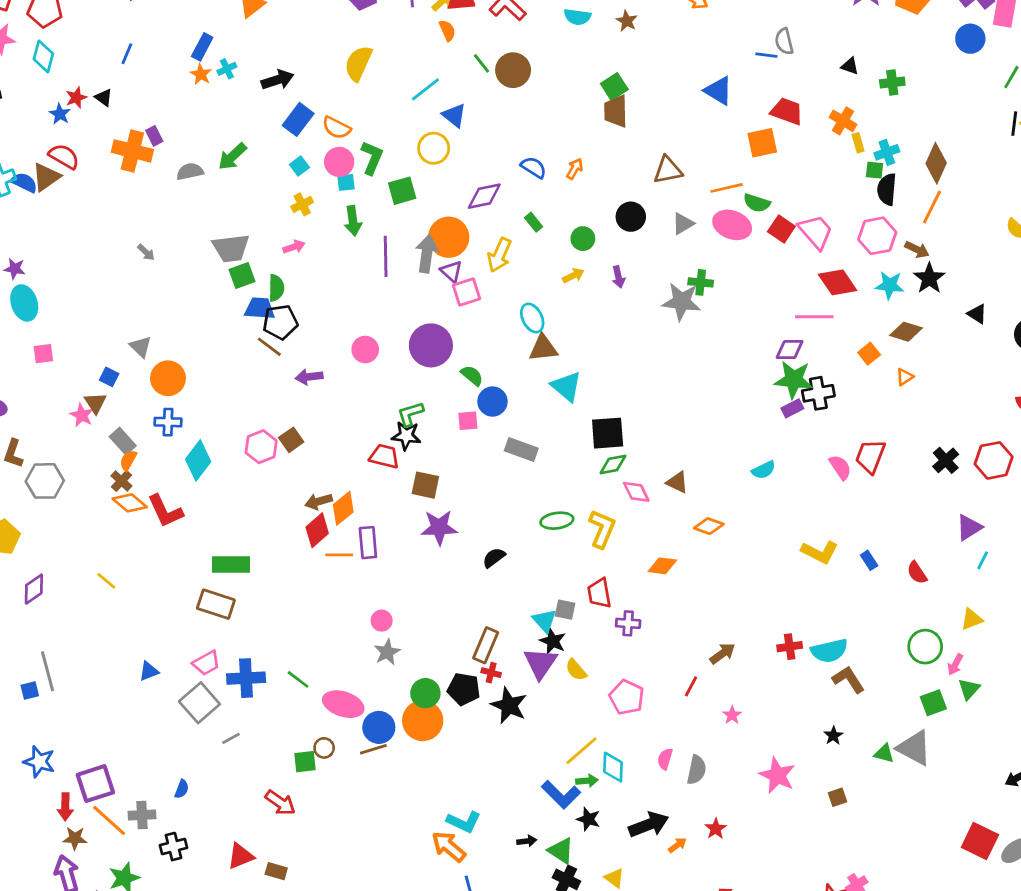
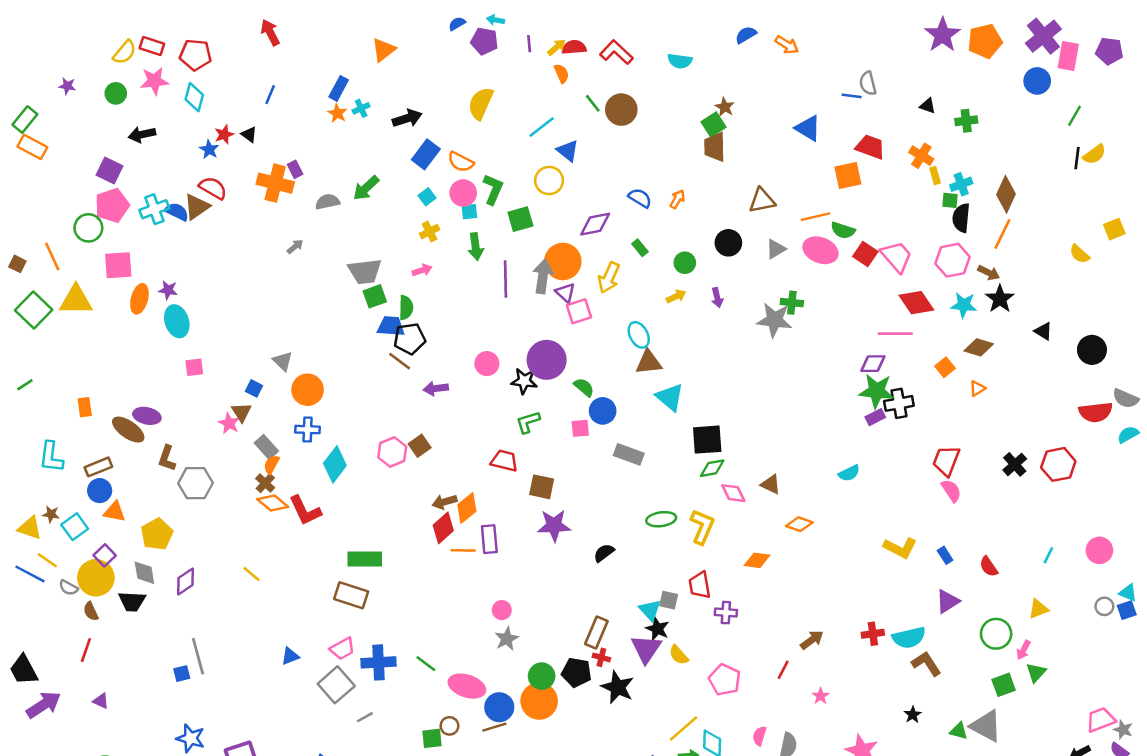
brown star: (627, 21) -> (725, 107), moved
gray arrow: (146, 252) -> (295, 247), moved, turned -84
black star: (406, 436) -> (524, 381), moved
pink semicircle: (840, 467) -> (951, 491), moved
purple triangle: (969, 527) -> (948, 601), moved

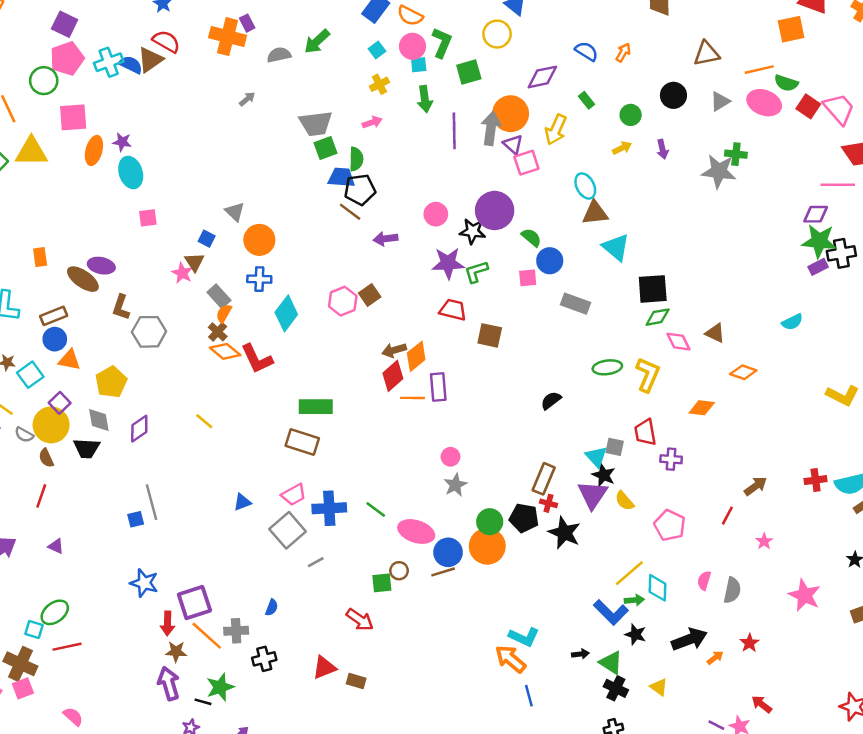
purple star: (554, 525) -> (448, 263), moved

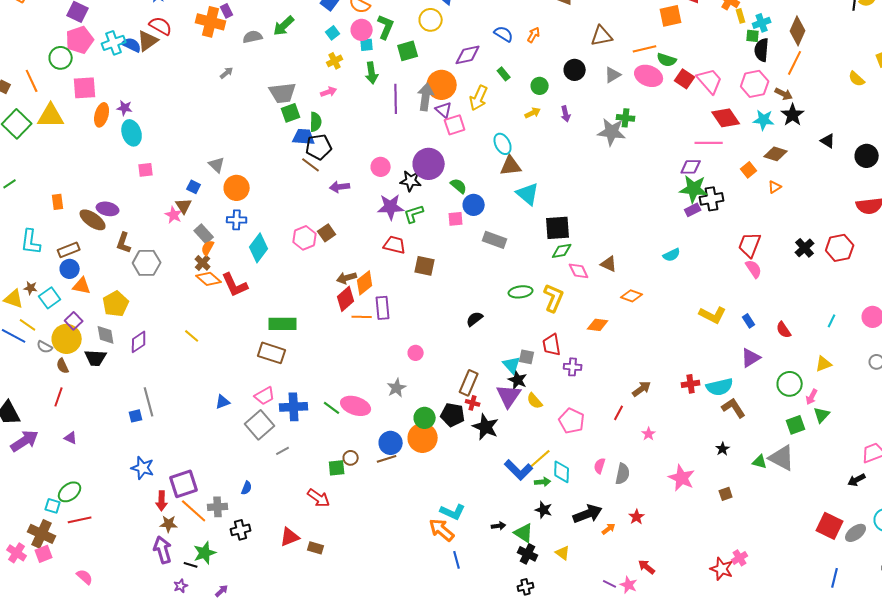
pink circle: (450, 457) -> (416, 353), moved
pink ellipse: (416, 531) -> (356, 406), moved
blue L-shape: (611, 612) -> (519, 470), moved

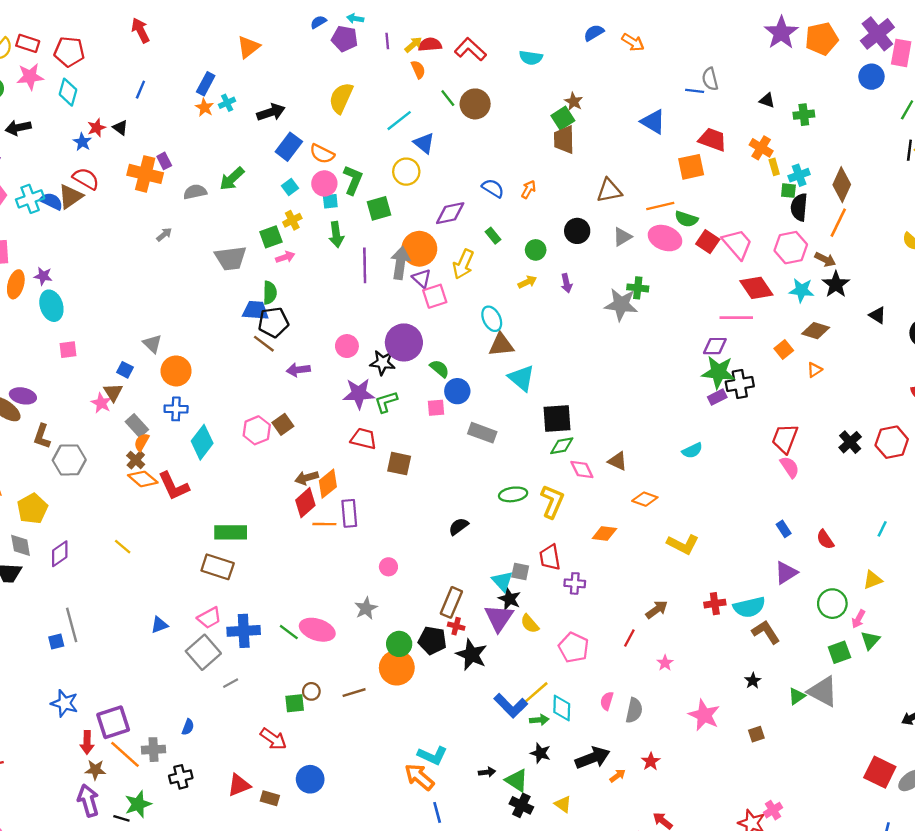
green square: (291, 113) -> (271, 237), moved
yellow L-shape: (713, 315) -> (683, 544), moved
blue circle: (391, 443) -> (310, 779), moved
green triangle: (760, 462) -> (797, 696), turned -49

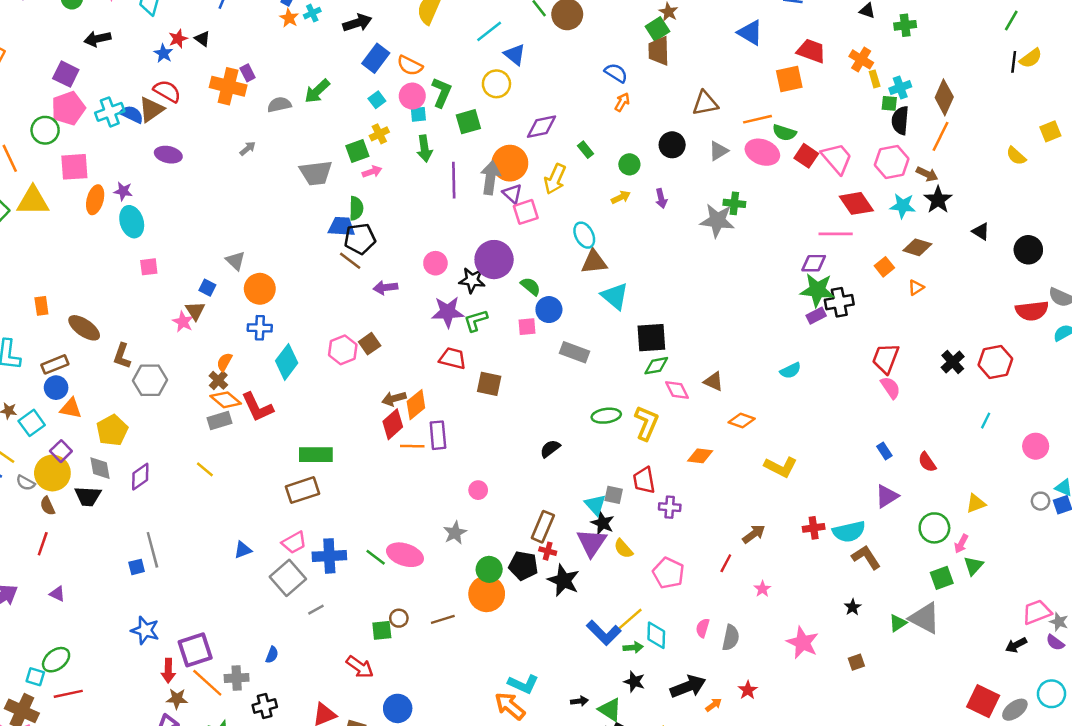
blue semicircle: (493, 188) -> (616, 73), moved
purple ellipse: (23, 396) -> (168, 155), moved
gray rectangle: (137, 426) -> (220, 421), moved, turned -65
cyan line: (882, 529) -> (986, 421), moved
brown rectangle: (218, 567) -> (302, 490), turned -36

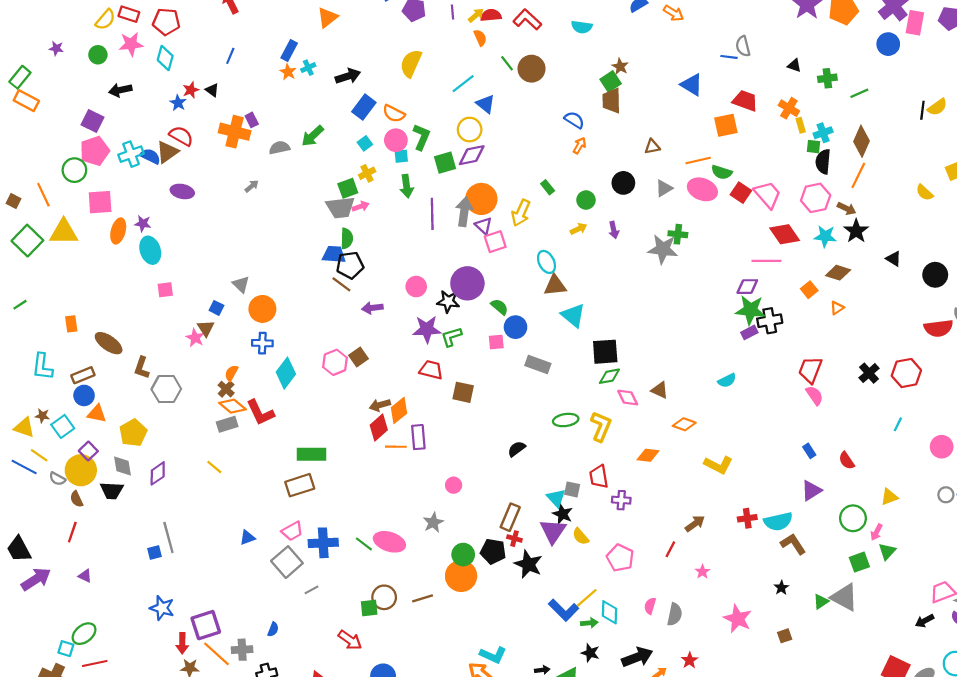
green line: (1011, 20) -> (859, 93), moved, turned 36
brown triangle: (705, 103) -> (652, 147), size x0.7
purple diamond: (542, 127) -> (472, 155), moved
gray trapezoid: (316, 173) -> (340, 207), moved
brown circle: (399, 618) -> (384, 597), size x1.5

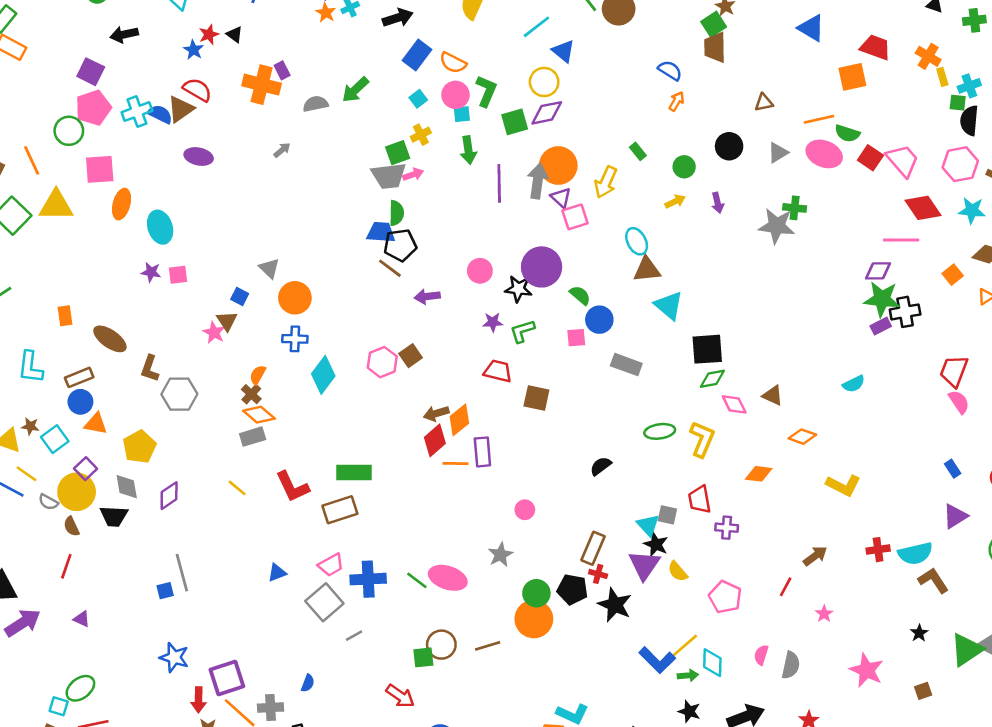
purple star: (143, 224) -> (151, 272), moved
purple star: (427, 329) -> (493, 322), size x0.6
red L-shape: (260, 413) -> (292, 487), moved
green triangle: (821, 602) -> (967, 650), size x1.8

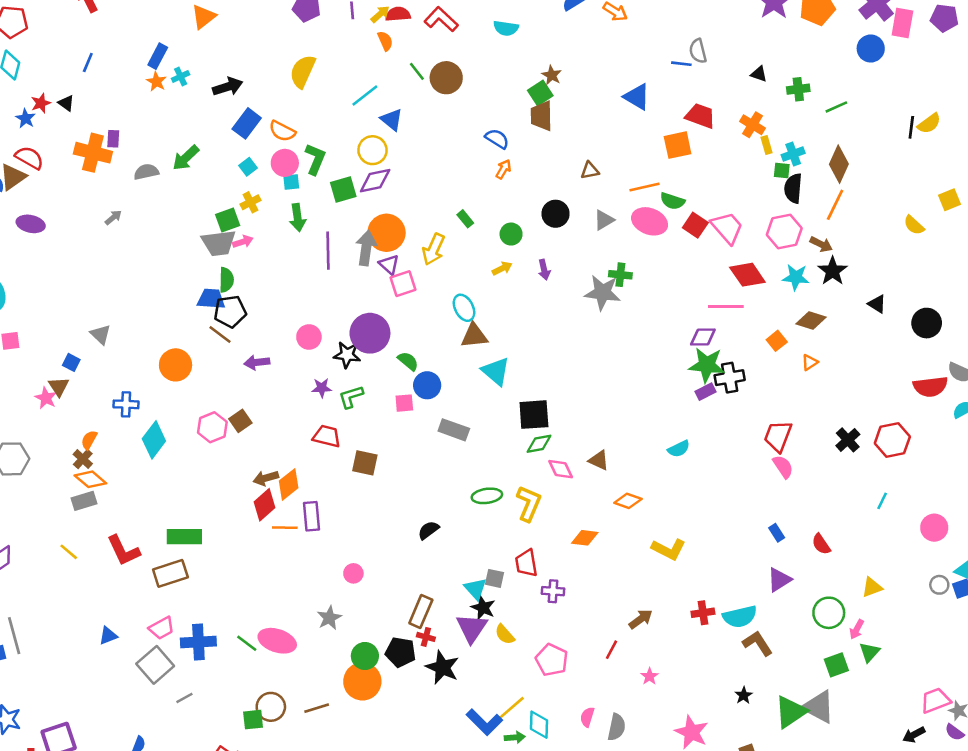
purple rectangle: (282, 70) -> (113, 139), turned 30
orange circle: (295, 298) -> (176, 365), moved

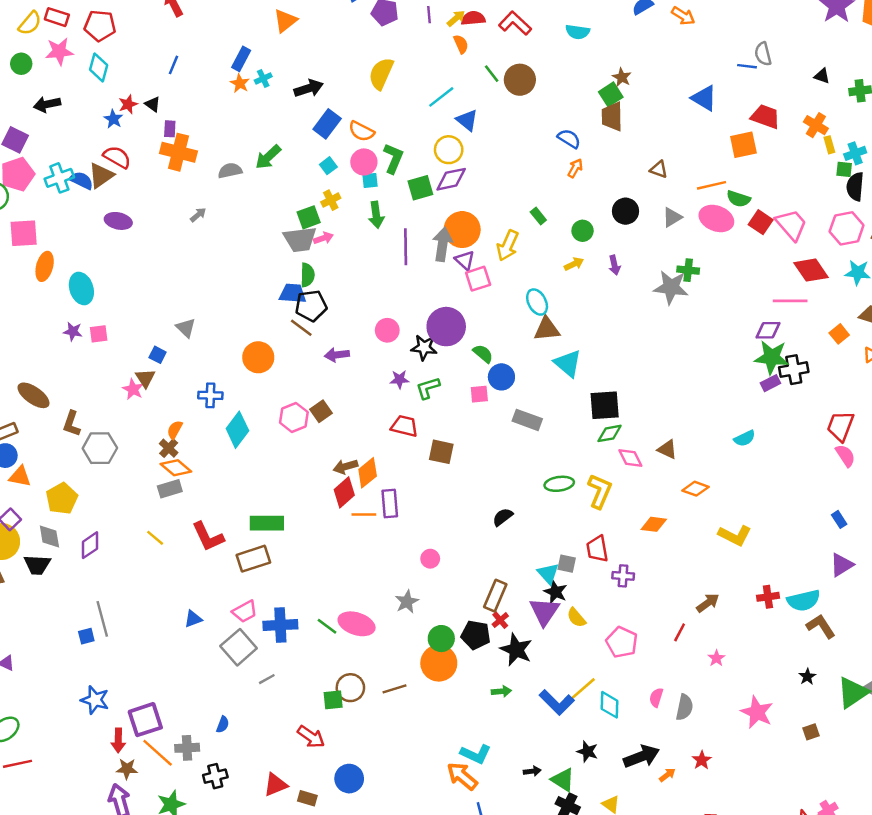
purple rectangle: (113, 139) -> (170, 129), moved
brown triangle: (590, 171) -> (659, 169), turned 30
red cross: (426, 637) -> (500, 620), turned 35
green arrow: (515, 737) -> (501, 691), moved

